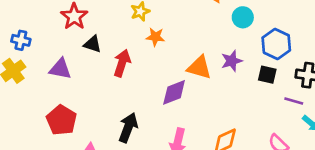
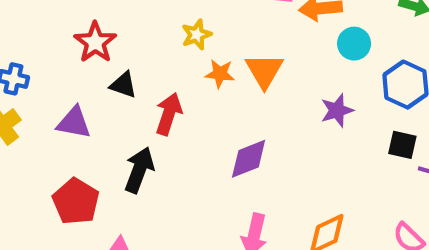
orange triangle: (199, 67) -> (264, 71), moved, turned 44
black square: (267, 75) -> (402, 145), moved
black arrow: (128, 128) -> (139, 170), moved

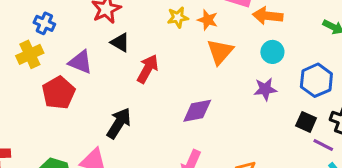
cyan circle: (354, 44) -> (272, 52), moved
orange star: (220, 74) -> (208, 20), moved
black arrow: (139, 170) -> (119, 123), moved
red pentagon: (76, 201) -> (58, 93), moved

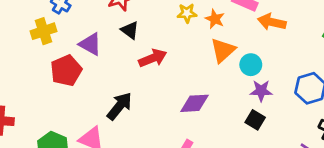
cyan circle: (272, 52) -> (251, 65), moved
red arrow: (148, 69) -> (153, 58), turned 32
black square: (306, 122) -> (255, 120), moved

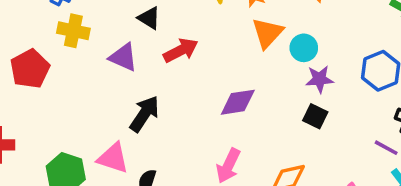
yellow cross: (43, 31) -> (73, 31), moved, turned 35
purple triangle: (90, 44) -> (123, 57), moved
red pentagon: (66, 71) -> (30, 69), moved

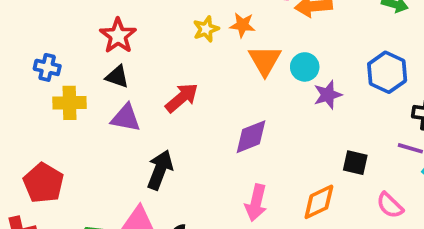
black triangle: (149, 18) -> (117, 77), moved
red pentagon: (30, 69) -> (43, 183), moved
black square: (315, 116) -> (355, 163), moved

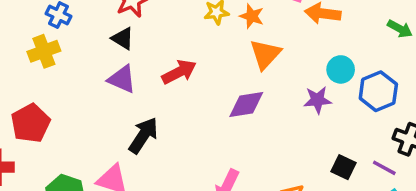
cyan circle: (305, 67) -> (341, 69), moved
yellow cross: (70, 103) -> (44, 51), moved, turned -32
purple diamond: (251, 137) -> (246, 104), moved
black square: (355, 163) -> (344, 167), moved

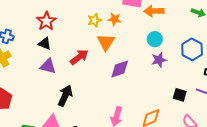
orange triangle: (265, 54) -> (106, 42), moved
cyan circle: (341, 69) -> (155, 39), moved

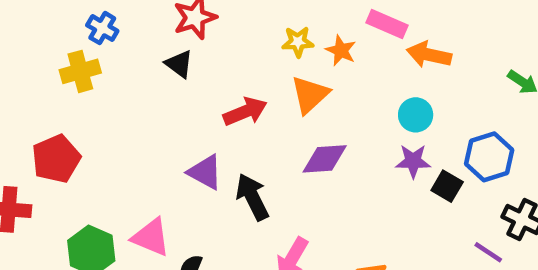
purple triangle: (48, 66) -> (205, 172), moved
black square: (180, 95) -> (447, 186), moved
black arrow: (65, 96) -> (252, 197), moved, turned -65

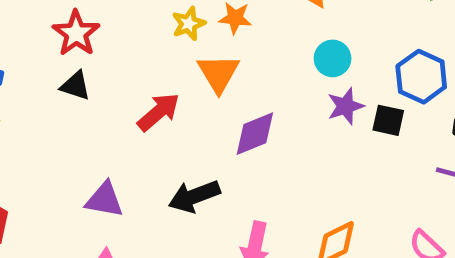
purple triangle: (205, 172) -> (104, 200), moved
black arrow: (252, 197) -> (194, 196), turned -66

